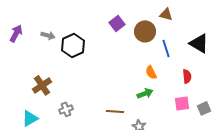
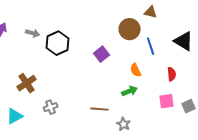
purple square: (117, 23) -> (102, 54), moved

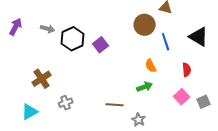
purple square: (102, 54) -> (101, 45), moved
pink square: (167, 101) -> (182, 97), turned -35

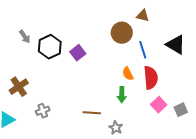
gray arrow: (48, 29) -> (25, 37), turned 40
red semicircle: (187, 70) -> (151, 78), moved, size x1.6
green arrow: (145, 87) -> (122, 95), turned 112

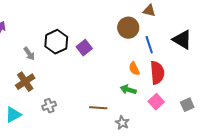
gray arrow: (25, 37) -> (29, 54), moved
green arrow: (122, 95) -> (128, 90), turned 105
pink square: (159, 105) -> (156, 102), moved

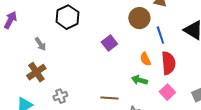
black hexagon: (56, 42) -> (67, 17), moved
purple square: (84, 48) -> (109, 43), moved

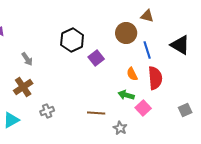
black hexagon: (67, 17) -> (72, 40), moved
pink square: (167, 92) -> (143, 108), moved

